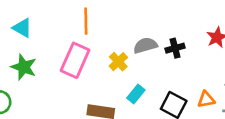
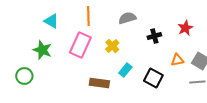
cyan triangle: (22, 28) -> (51, 21), moved
gray semicircle: (145, 45) -> (127, 18), moved
orange triangle: (206, 99) -> (177, 60), moved

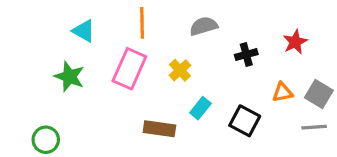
green circle: (24, 76) -> (46, 140), moved

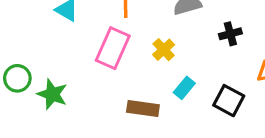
green star: (69, 77) -> (52, 94), moved
green circle: (46, 140) -> (17, 78), moved

